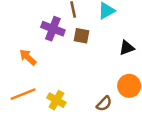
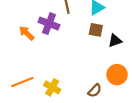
brown square: (81, 36) -> (96, 30), moved
orange arrow: (28, 57) -> (27, 33), moved

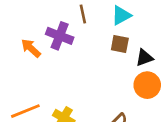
orange circle: (117, 75) -> (147, 85), moved

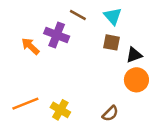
brown line: (83, 14) -> (78, 15), turned -49
cyan triangle: (121, 15) -> (113, 16), turned -42

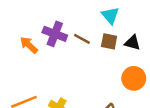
brown line: (78, 15) -> (82, 39), moved
black triangle: (134, 55) -> (133, 43), moved, turned 35

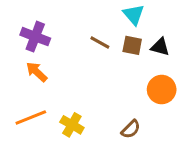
purple cross: (55, 34) -> (35, 37), moved
orange arrow: (29, 45) -> (37, 72), moved

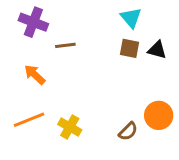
purple cross: (35, 37) -> (33, 22), moved
brown line: (100, 42) -> (65, 45), moved, turned -36
orange circle: (162, 90) -> (159, 115), moved

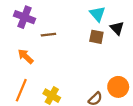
black triangle: (157, 50) -> (117, 28), moved, turned 32
orange line: (29, 120) -> (21, 90), turned -45

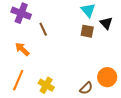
brown line: (48, 35) -> (43, 29), turned 72

